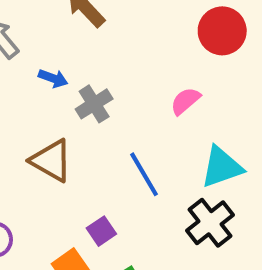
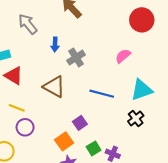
blue arrow: (53, 78) -> (55, 44), turned 72
blue line: (144, 174) -> (102, 94), turned -45
black cross: (210, 223) -> (136, 118), size x0.7

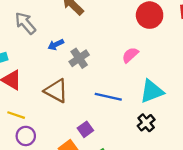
blue arrow: (55, 44) -> (56, 45), turned 64

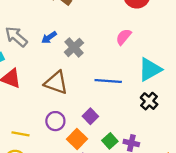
gray arrow: (25, 23) -> (16, 37), moved
yellow line: (16, 115) -> (20, 134), moved
purple circle: (26, 136) -> (55, 121), moved

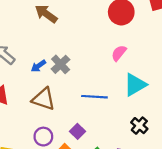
blue arrow: (49, 37) -> (38, 66), moved
pink semicircle: (124, 37) -> (119, 53), moved
black cross: (149, 101) -> (139, 126), moved

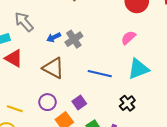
black cross: (139, 126) -> (127, 103), moved

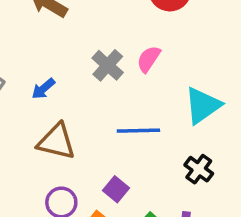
pink semicircle: (128, 38) -> (149, 59), moved
gray cross: (74, 39) -> (108, 65), moved

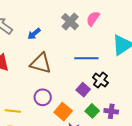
black cross: (199, 169) -> (100, 80), moved
purple square: (116, 189) -> (83, 90), moved

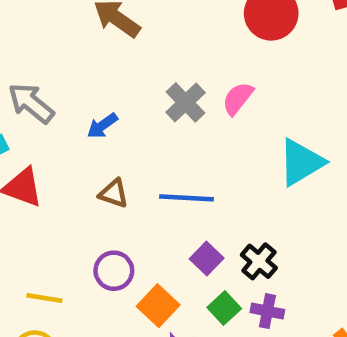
blue line: (86, 58) -> (186, 198), moved
brown triangle: (41, 63) -> (114, 193), size x0.6
black cross: (100, 80) -> (259, 261), moved

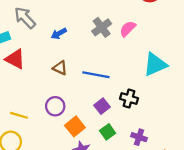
black cross: (259, 261) -> (129, 99), moved, turned -30
purple cross: (267, 311) -> (139, 137), moved

